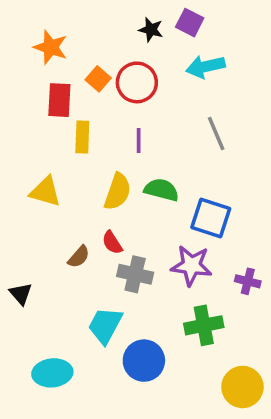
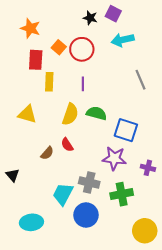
gray line: (216, 133) -> (141, 80), moved
gray cross: (135, 274) -> (89, 182), moved

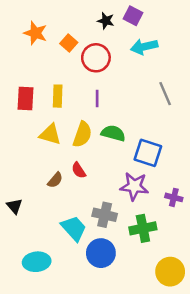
orange square: (59, 47) -> (69, 43), moved
red rectangle: (36, 60) -> (25, 99), moved
yellow triangle: (27, 114) -> (50, 134), moved
cyan trapezoid: (63, 194) -> (74, 228), turned 110

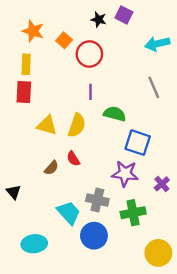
cyan arrow: (144, 47) -> (157, 44), moved
yellow rectangle: (58, 96) -> (26, 64), moved
green semicircle: (113, 133) -> (115, 114), moved
purple cross: (174, 197) -> (162, 184), turned 35

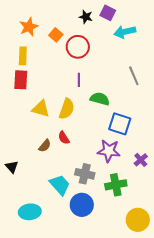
orange star: (33, 31) -> (29, 27), turned 30
cyan arrow: (157, 44) -> (125, 32), moved

